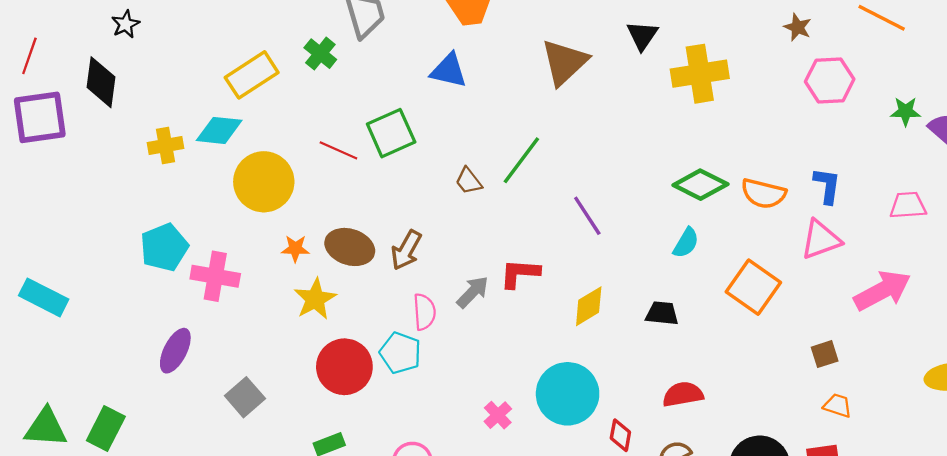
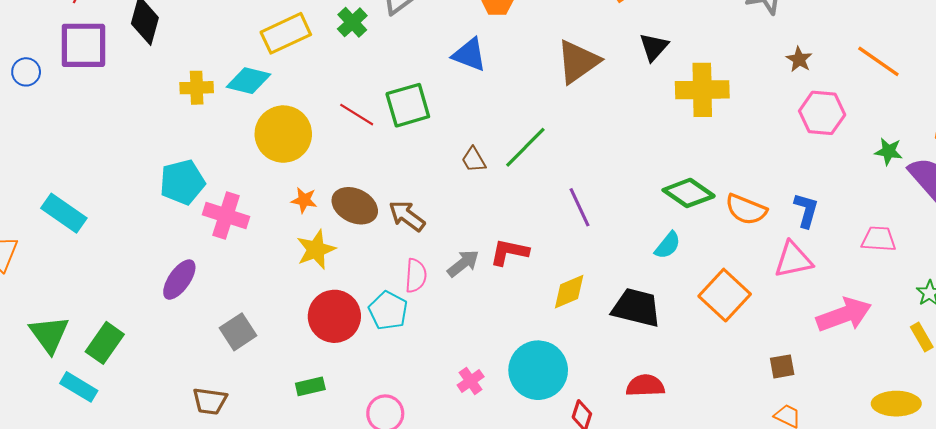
brown arrow: (406, 250) -> (407, 216), turned 90
black trapezoid: (662, 313) -> (636, 308), size x1.6
green triangle: (46, 428) -> (49, 334), turned 42

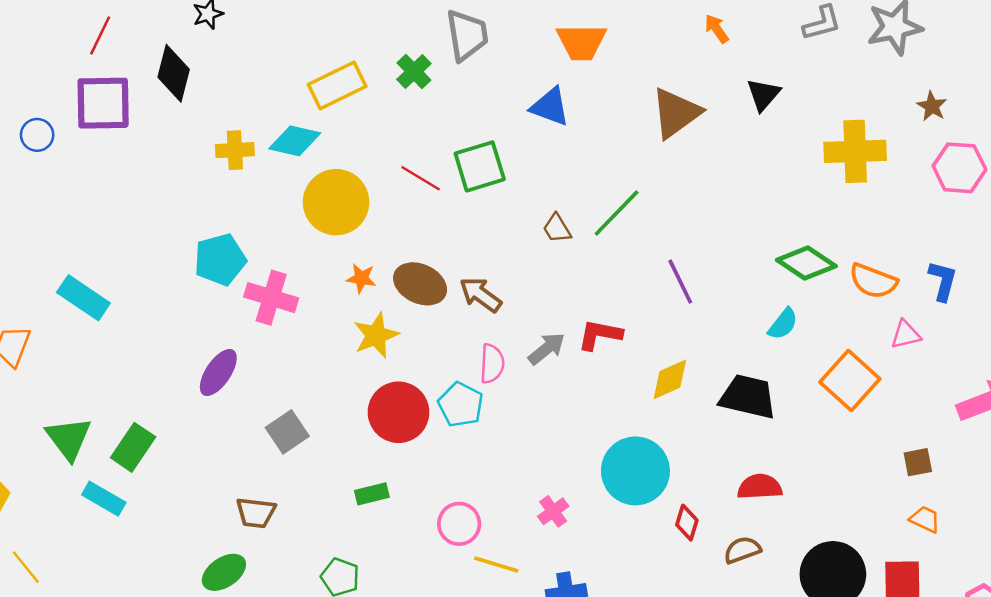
yellow cross: (702, 90) -> (855, 151), moved
pink triangle: (793, 260) -> (906, 335), moved, size x0.7
pink cross: (471, 381) -> (553, 511), moved

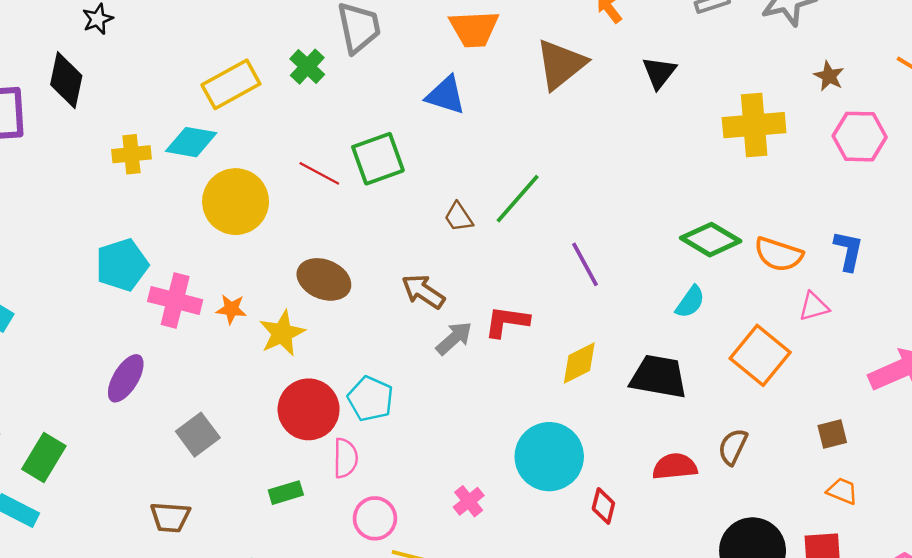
brown triangle: (676, 113) -> (561, 64), moved
orange star: (361, 278) -> (231, 309), moved
brown arrow: (481, 295) -> (423, 291), moved
pink semicircle: (492, 364) -> (345, 458), moved
brown semicircle: (742, 550) -> (733, 447), moved, turned -42

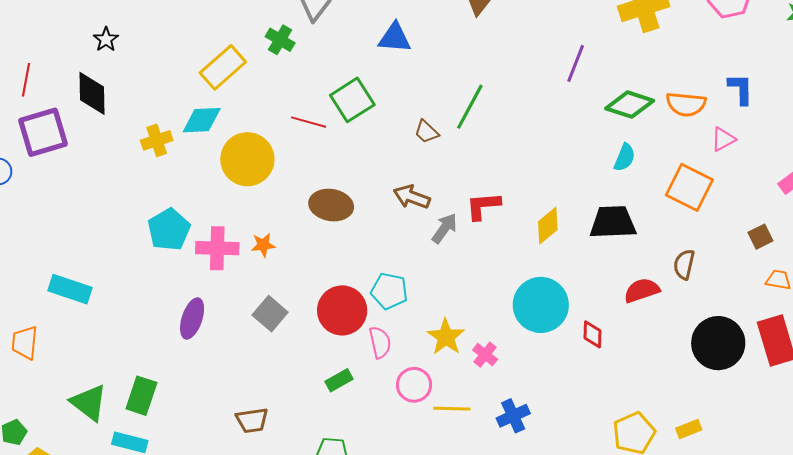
purple line: (585, 264) -> (576, 63), moved, turned 63
yellow star: (282, 333) -> (446, 337), moved
gray square: (198, 435) -> (270, 314), moved

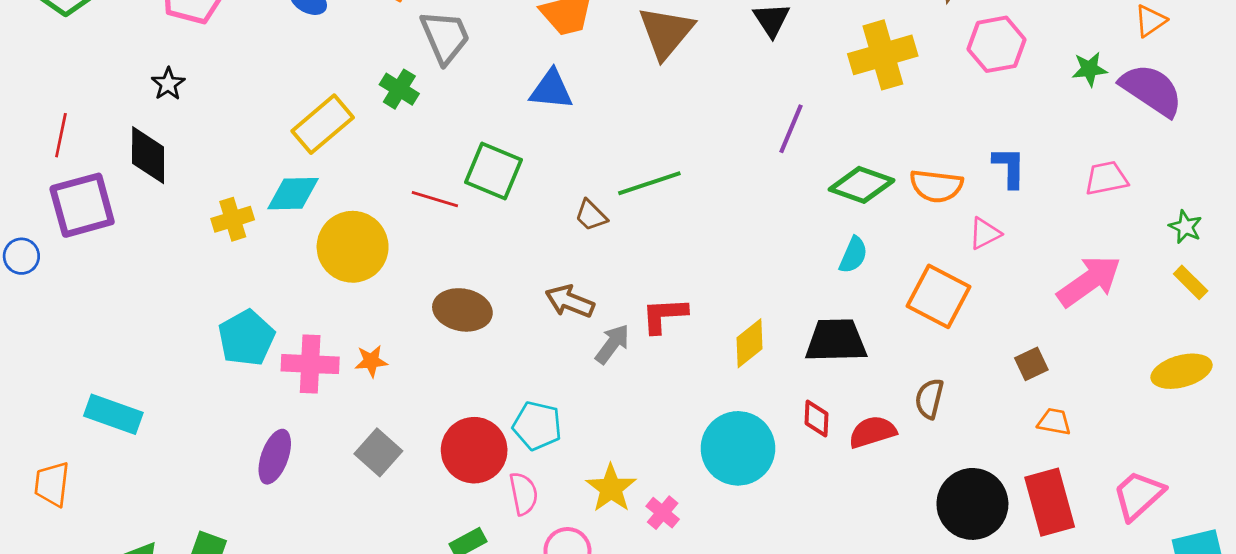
green square: (352, 100) -> (494, 171), turned -36
green line: (470, 107) -> (649, 183), turned 42
red diamond: (592, 334) -> (817, 418), moved

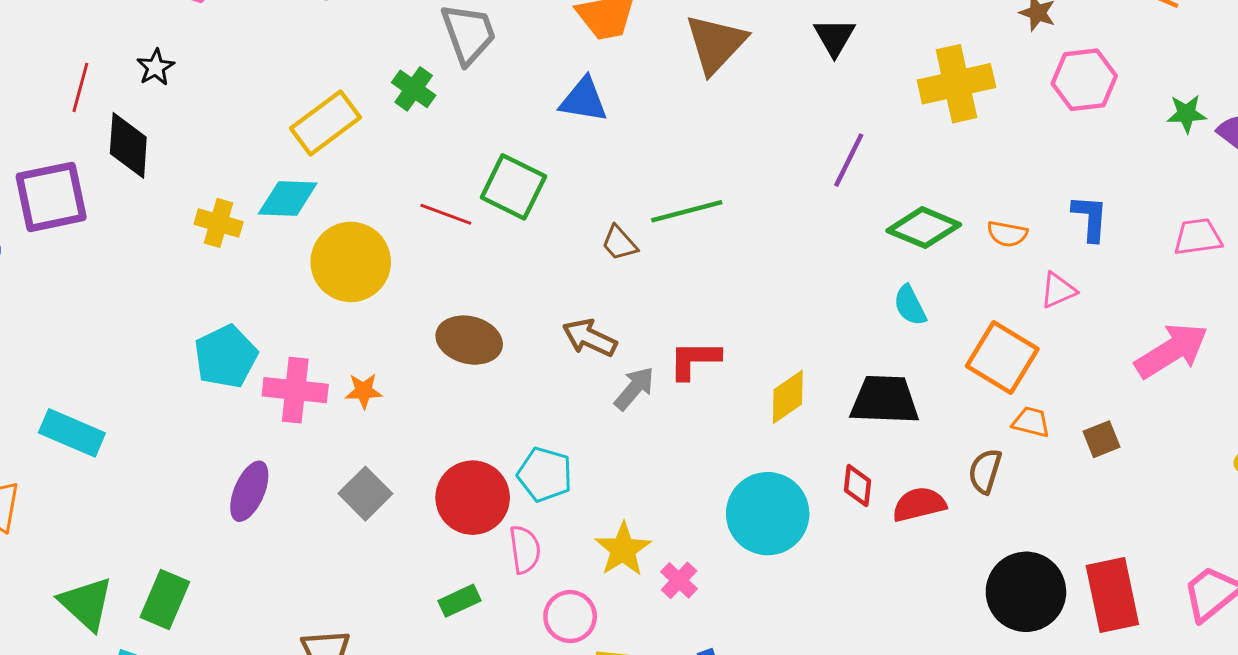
red line: (61, 135) -> (80, 87), moved
orange semicircle: (936, 186) -> (1007, 234), size x0.7
yellow cross: (233, 219) -> (219, 223), turned 30
cyan semicircle: (853, 255) -> (910, 305), turned 126
orange trapezoid: (1054, 422) -> (1031, 422), moved

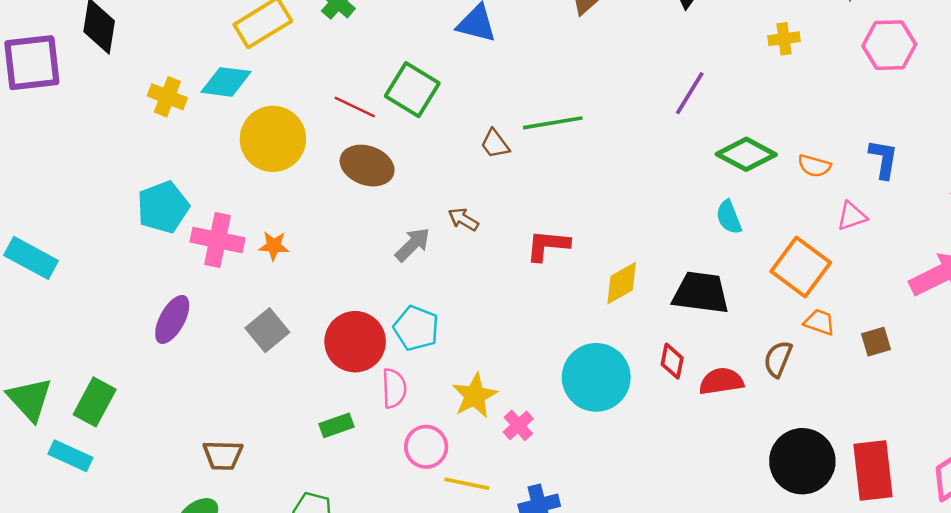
yellow cross: (956, 84) -> (784, 39), size x0.5
brown arrow: (590, 338) -> (463, 219), size x0.7
brown ellipse: (469, 340) -> (367, 166), moved
gray arrow: (634, 388) -> (413, 244), moved

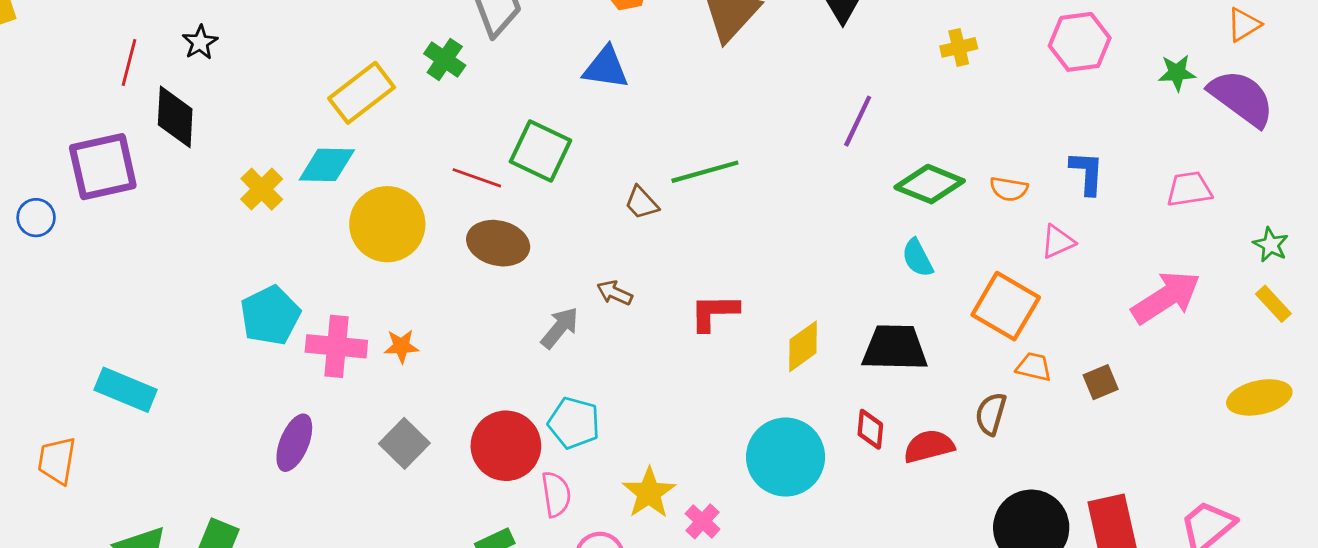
yellow cross: (167, 97) -> (262, 189), turned 30

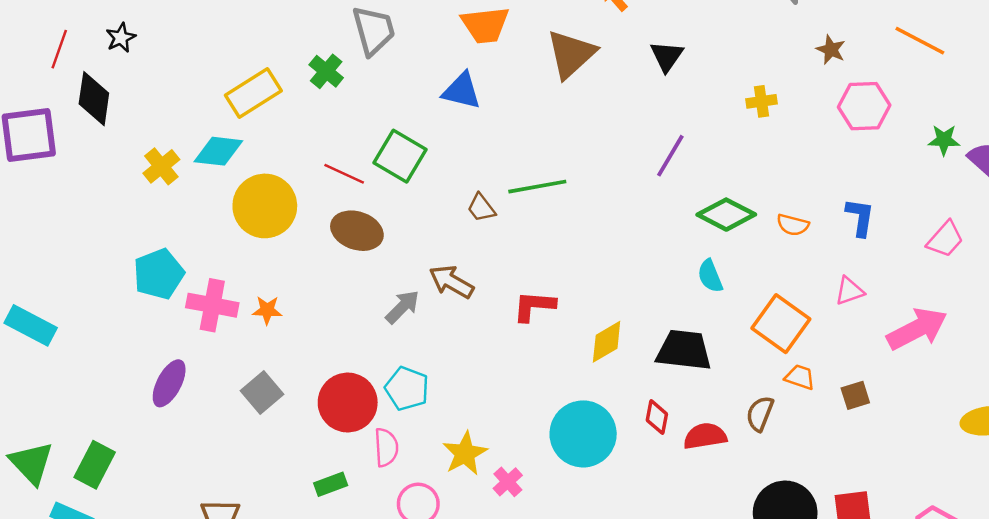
pink trapezoid: (1189, 189) -> (945, 239), turned 135
pink triangle: (1058, 242) -> (849, 291), moved
brown arrow: (615, 293) -> (451, 282), size x1.5

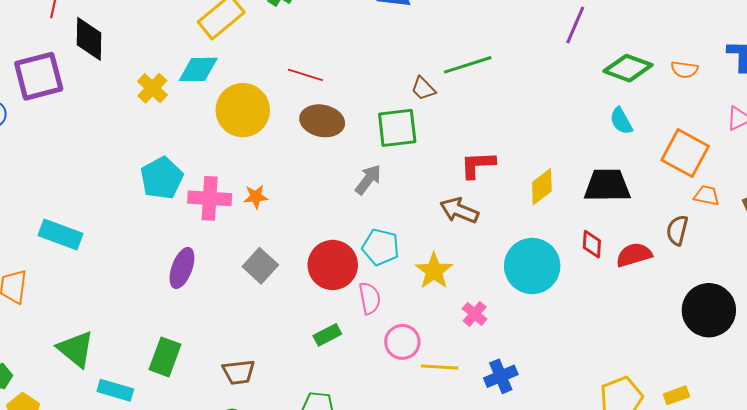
green square: (400, 156) -> (397, 128), moved, turned -30
brown arrow: (451, 282) -> (459, 210), moved
yellow star: (465, 453) -> (434, 271), moved
green rectangle: (95, 465) -> (165, 357), moved

